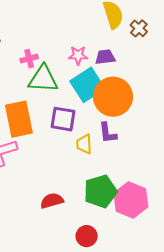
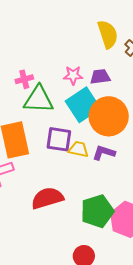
purple L-shape: (108, 133) -> (104, 153), turned 115
yellow trapezoid: (84, 144) -> (78, 149), moved, turned 105
red semicircle: (52, 201) -> (47, 198), moved, size x1.4

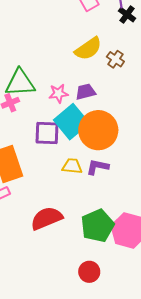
yellow semicircle: (108, 34) -> (88, 49), turned 80
green triangle: (38, 99) -> (20, 83), moved
purple square: (59, 139) -> (47, 133), moved

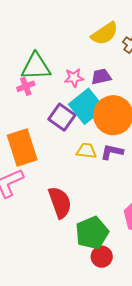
purple square: (47, 133) -> (62, 117), turned 32
red semicircle: (47, 218) -> (60, 202), turned 92
green pentagon: (98, 226) -> (92, 233), moved

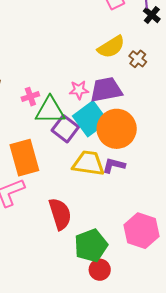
green triangle: (36, 66) -> (50, 110), moved
purple trapezoid: (101, 77) -> (106, 90), size x1.6
yellow trapezoid: (86, 151) -> (88, 163), size x1.6

